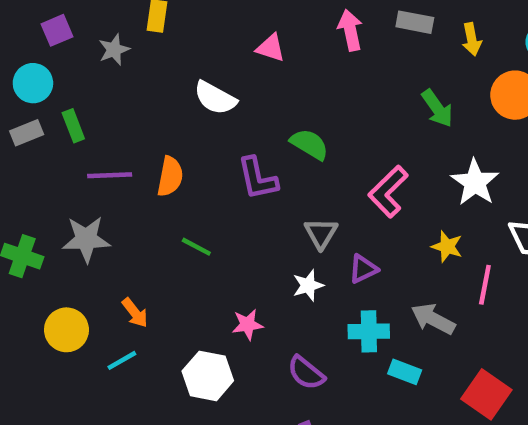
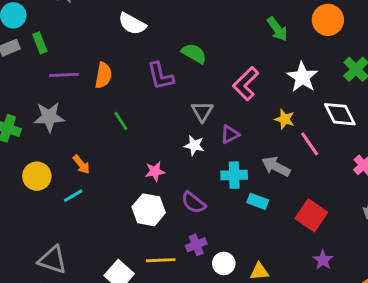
green line: (196, 247) -> (121, 121), turned 30
white star: (308, 285) -> (194, 145), turned 30
pink line: (485, 285) -> (310, 144), turned -45
white hexagon: (208, 376) -> (149, 210), moved

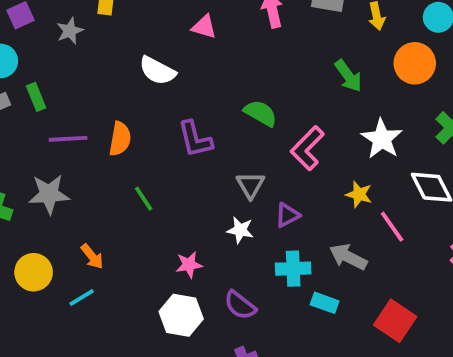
green semicircle: (194, 53) -> (261, 113), moved

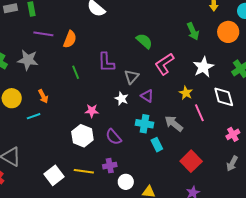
purple L-shape: (195, 139) -> (106, 62), moved
purple triangle: (287, 215) -> (147, 96), turned 48
cyan rectangle: (325, 303) -> (157, 145), turned 32

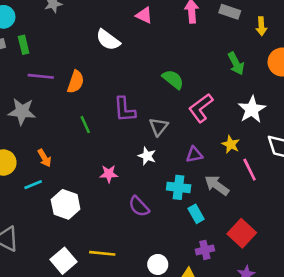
purple triangle: (147, 96) -> (194, 155), moved, turned -40
white hexagon: (82, 136) -> (66, 204), moved
purple cross: (110, 166) -> (205, 250), moved

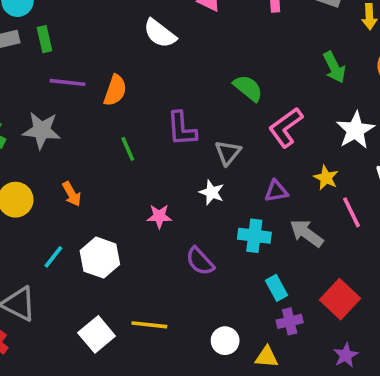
cyan line: (33, 185) -> (53, 257), moved, turned -30
cyan rectangle: (196, 214) -> (277, 288), moved

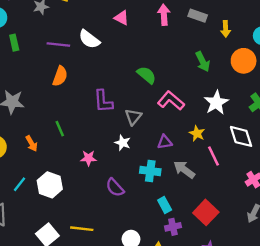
purple line: (67, 82) -> (58, 44), moved
pink L-shape: (286, 127) -> (171, 101), turned 76
green line: (128, 149) -> (60, 129), moved

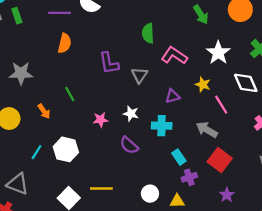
green semicircle: (147, 75) -> (148, 33), turned -126
white star: (123, 143) -> (131, 114), moved
gray arrow: (184, 170) -> (207, 130), moved

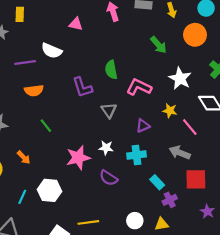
orange semicircle: (65, 43) -> (34, 91), turned 78
purple L-shape: (109, 63) -> (82, 87), moved
green line: (70, 94) -> (46, 126), moved
pink star: (101, 120) -> (78, 158), size x1.6
red square: (220, 160) -> (196, 179), turned -30

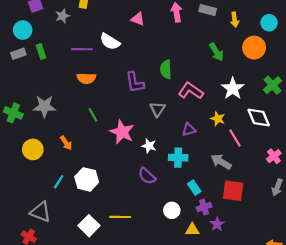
pink star: (78, 158) -> (122, 132), moved, turned 30
purple star: (207, 211) -> (217, 224), moved
white circle: (135, 221) -> (172, 210), moved

